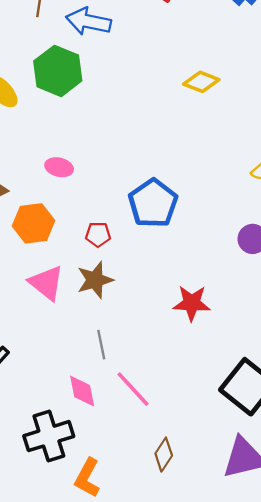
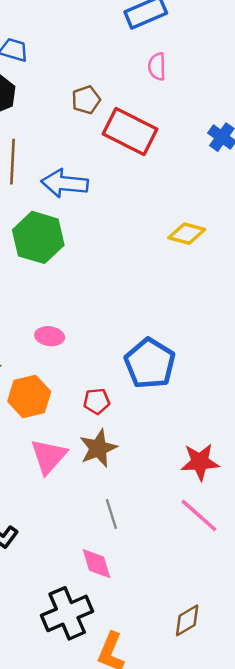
pink triangle: (46, 283) -> (49, 456), turned 39
pink line: (133, 389) -> (199, 515), moved
brown diamond: (164, 455) -> (187, 620), turned 32

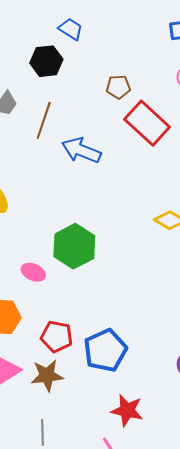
green hexagon: (38, 237) -> (74, 246), moved
blue pentagon: (150, 363) -> (105, 350), moved
red pentagon: (97, 401) -> (57, 337), size x1.4

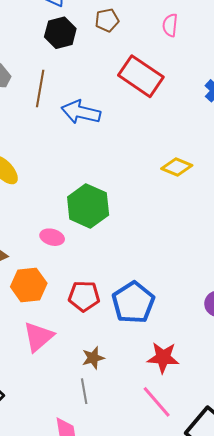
black hexagon: (46, 61) -> (60, 33), moved
brown pentagon: (118, 87) -> (107, 20), moved
brown star: (47, 375) -> (93, 358), moved, size x0.7

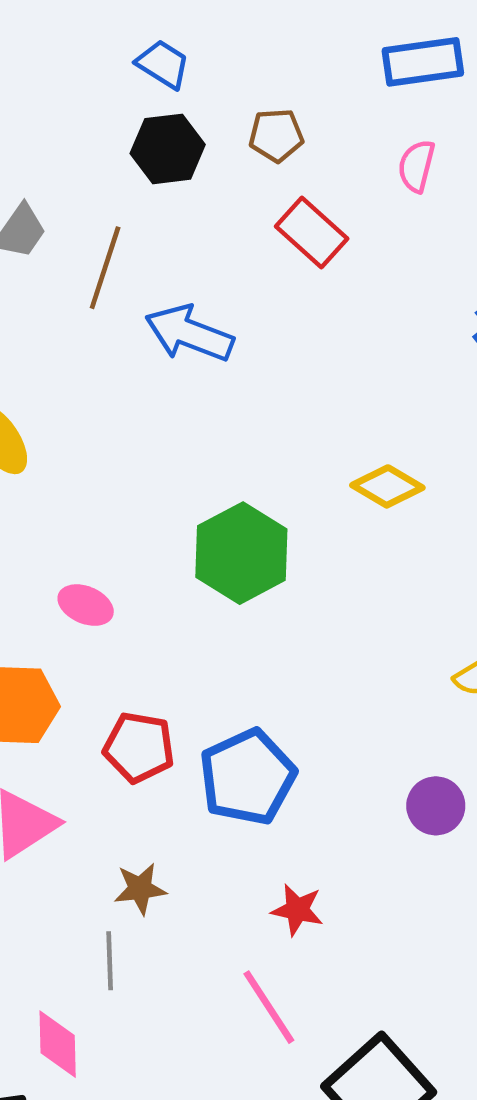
red rectangle: (141, 76) -> (312, 232), moved, size x0.7
green hexagon: (88, 206) -> (241, 553), moved
red star: (163, 358) -> (297, 910), size x0.7

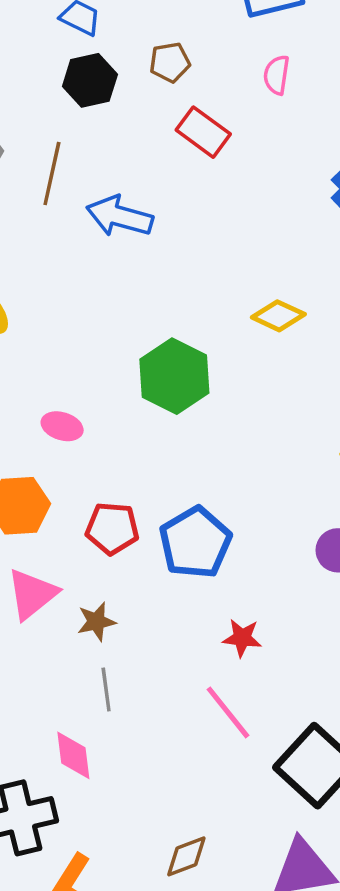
brown star: (140, 889) -> (96, 622), moved

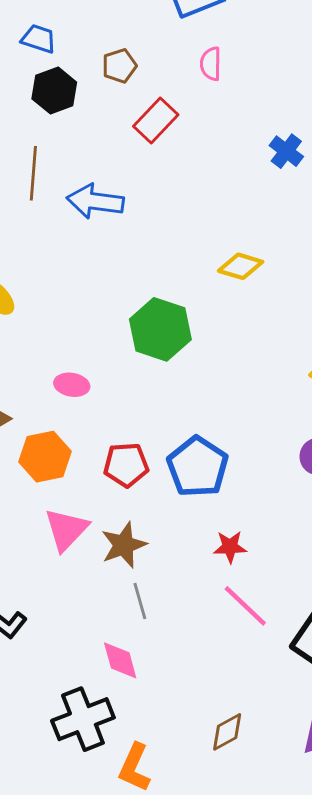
red rectangle: (203, 132) -> (156, 121), turned -75
brown star: (96, 622) -> (124, 545), size x1.4
red star: (242, 638) -> (230, 547), moved

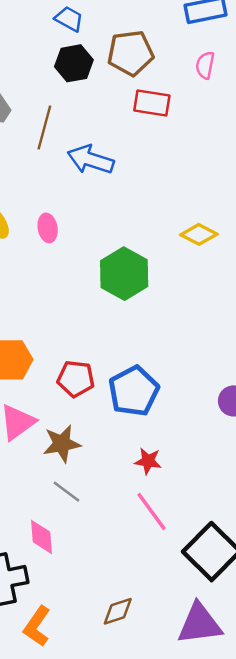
brown pentagon: (119, 66) -> (131, 53), size x1.6
red rectangle: (156, 121) -> (152, 103), turned 45
pink ellipse: (72, 385) -> (48, 228), moved, turned 60
gray line: (140, 601) -> (66, 492), turned -48

